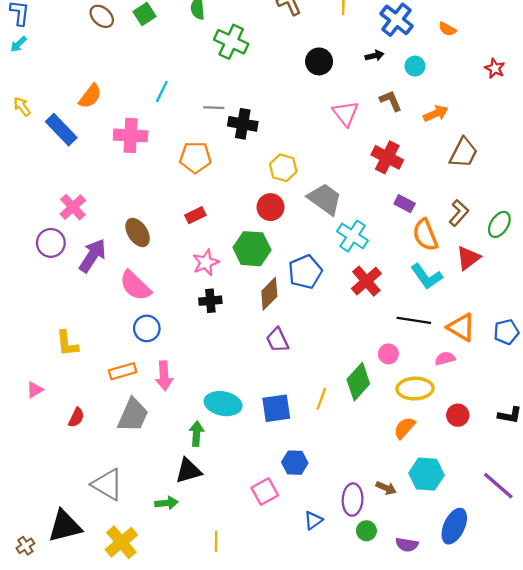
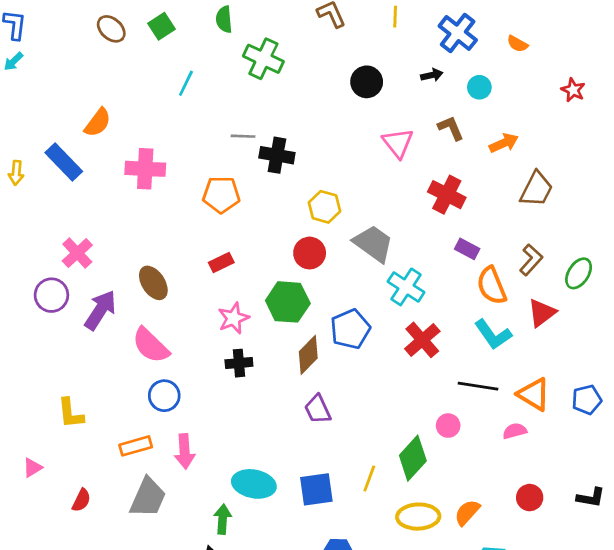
cyan line: (162, 91) -> (186, 83), moved
yellow arrow: (22, 107) -> (16, 173), moved, turned -138
yellow ellipse: (415, 389) -> (418, 517), moved

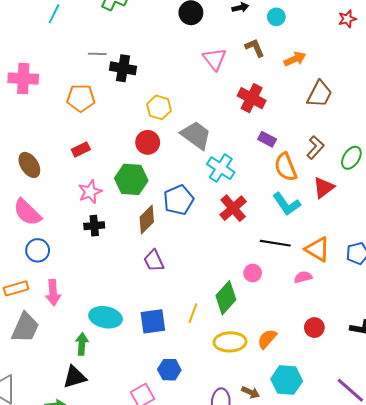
red star: (573, 90) -> (347, 19), turned 30

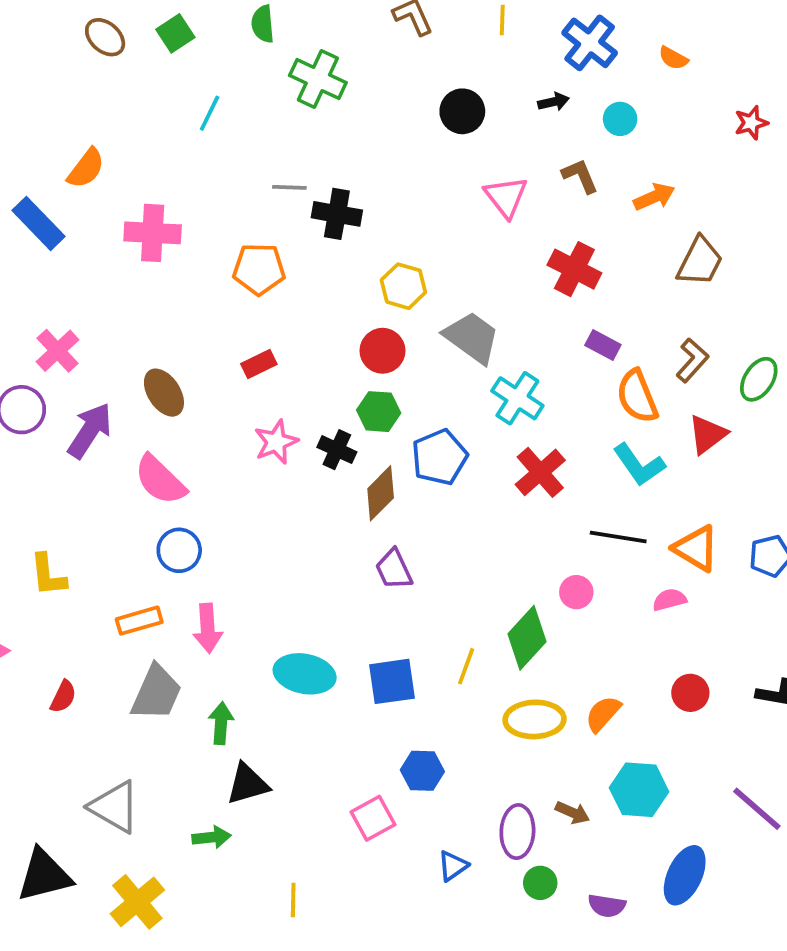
green hexagon: (131, 179) -> (379, 412), moved, size x0.7
black cross: (94, 226) -> (337, 450), moved, turned 30
green arrow: (82, 344) -> (221, 723), moved

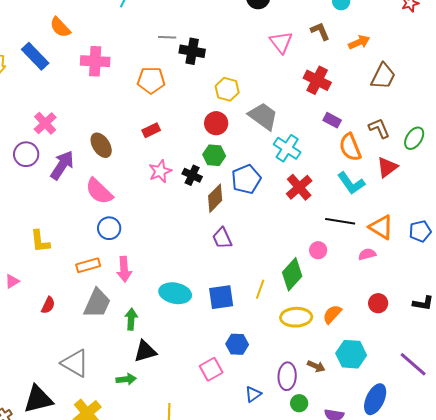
orange semicircle: (86, 168) -> (60, 27), turned 100
brown L-shape: (692, 360) -> (379, 128), turned -65

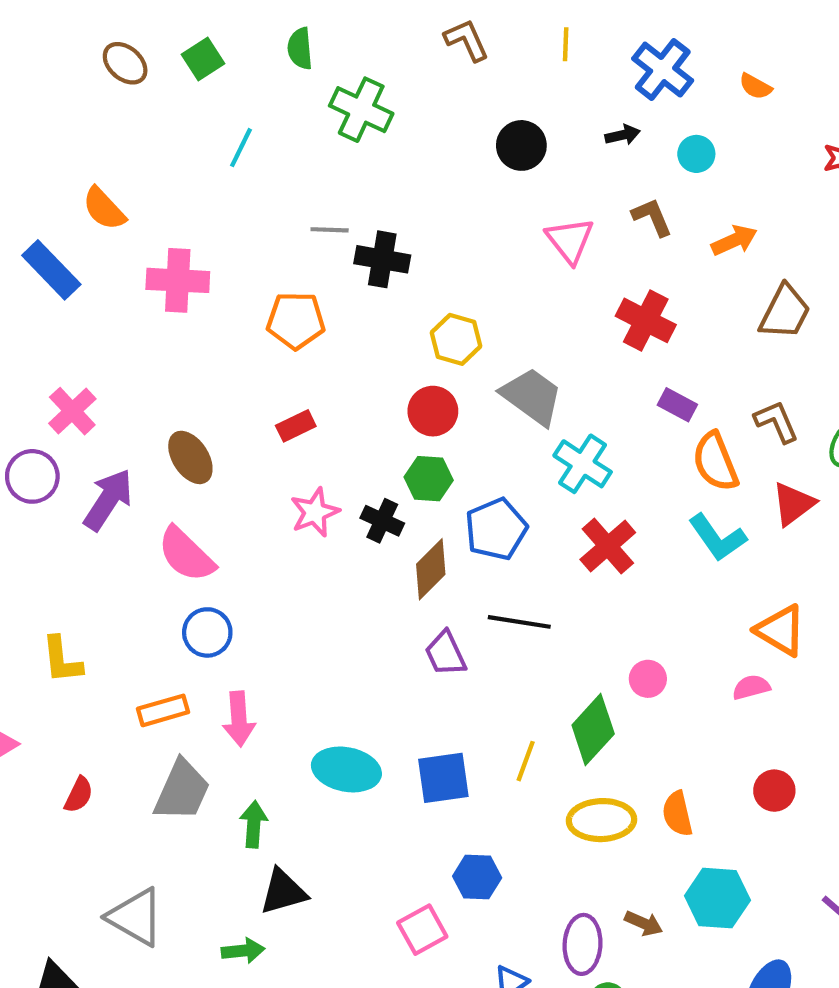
black line: (340, 221) -> (519, 622), moved
orange semicircle: (332, 314) -> (677, 814), turned -55

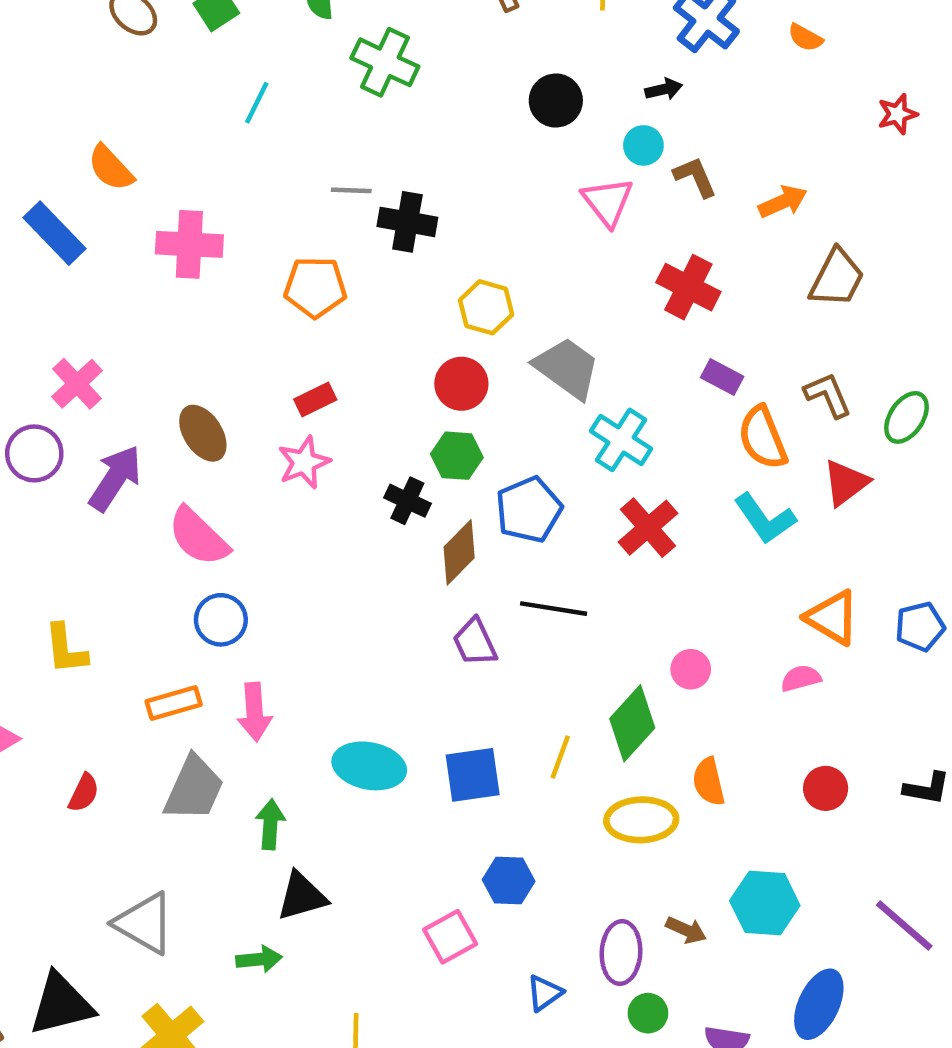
cyan circle: (696, 154) -> (643, 145), moved
pink star: (315, 512) -> (304, 462), moved
orange semicircle: (677, 814) -> (709, 782), moved

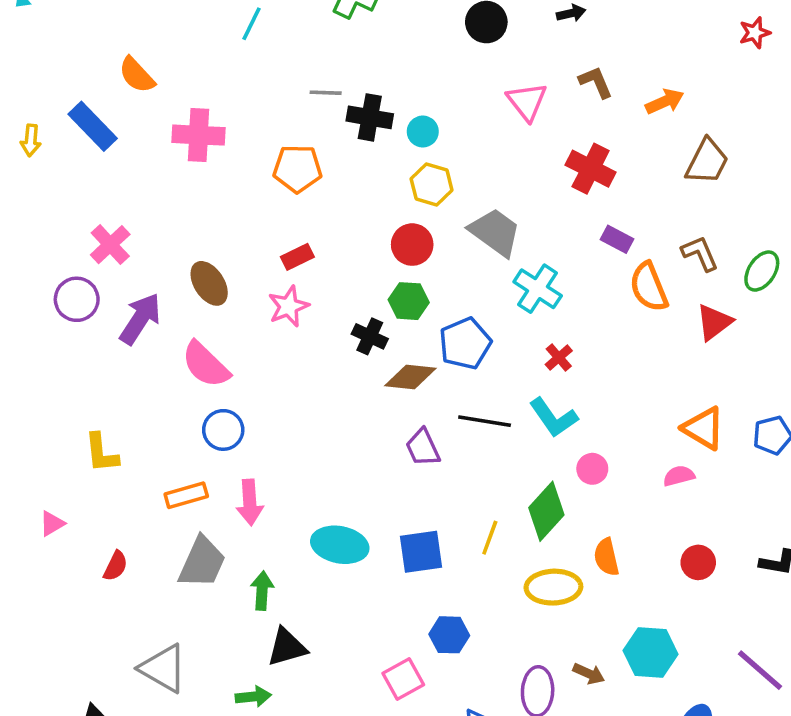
cyan circle: (643, 145) -> (423, 132), moved
cyan L-shape: (765, 519) -> (553, 418), moved
red cross: (648, 528) -> (559, 358), size x0.6
brown diamond: (459, 552) -> (410, 377), turned 51

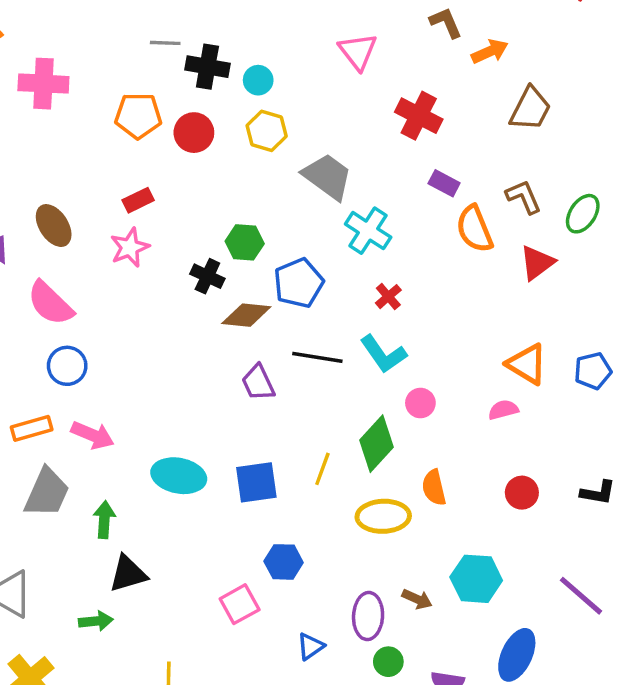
brown L-shape: (596, 82) -> (446, 23), moved
red circle: (412, 245) -> (194, 133), moved
pink arrow: (250, 502) -> (92, 435), turned -63

